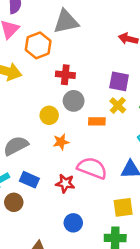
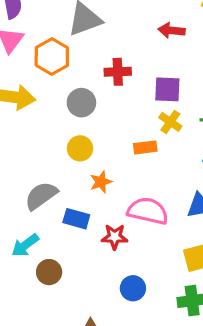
red cross: (65, 75) -> (118, 72), moved
gray circle: (74, 101) -> (81, 103), moved
blue rectangle: (29, 180) -> (76, 219), moved

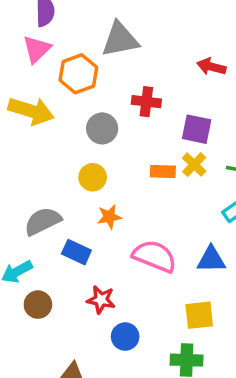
orange rectangle: (145, 147) -> (163, 171), moved
red star: (115, 237) -> (101, 300), moved

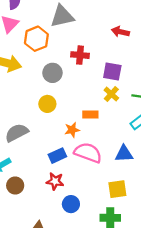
orange rectangle: (163, 171) -> (90, 115), moved
orange star: (109, 217) -> (72, 130), moved
blue rectangle: (76, 252) -> (57, 156), moved, turned -48

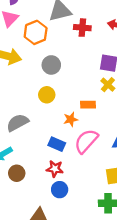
red cross: (80, 55) -> (82, 28), moved
pink semicircle: (88, 153) -> (86, 141), turned -68
blue rectangle: (57, 156) -> (57, 144), turned 49
blue circle: (71, 204) -> (60, 190), moved

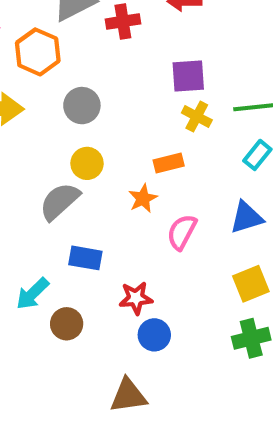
gray semicircle: (18, 123) -> (60, 201), moved
pink semicircle: (86, 141) -> (182, 232), size x0.7
blue rectangle: (57, 144) -> (85, 258), moved

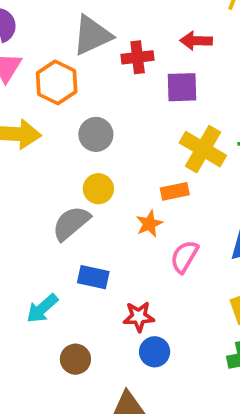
purple square: (188, 76) -> (182, 87), moved
yellow cross: (197, 116) -> (203, 149), size x1.6
brown circle: (67, 324) -> (75, 359), moved

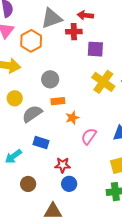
red arrow: (196, 41) -> (85, 15), moved
gray circle: (96, 134) -> (50, 79), moved
yellow circle: (98, 189) -> (15, 98), moved
orange rectangle: (175, 191) -> (58, 101), moved

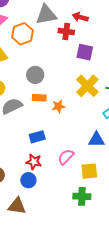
orange star: (72, 118) -> (58, 106), moved
pink semicircle: (89, 136) -> (66, 157), moved
blue rectangle: (41, 143) -> (37, 137), moved, turned -42
blue circle: (69, 184) -> (28, 180), moved

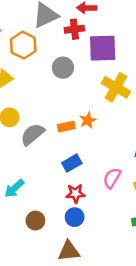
purple square: (85, 52) -> (103, 48), size x1.4
gray circle: (35, 75) -> (63, 68), moved
orange rectangle: (39, 98) -> (66, 127), moved

